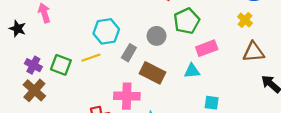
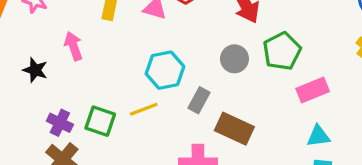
gray circle: (157, 36) -> (234, 59), moved
cyan triangle: (192, 71) -> (318, 136), moved

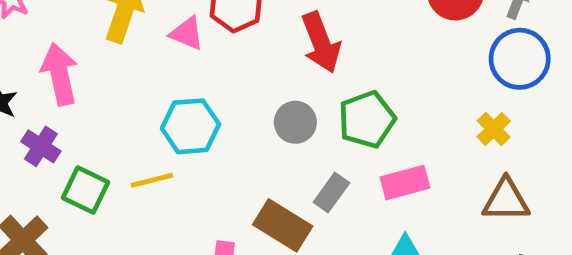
pink arrow: (73, 46) -> (60, 74), size x1.4
gray rectangle: (199, 100) -> (331, 192), moved
purple cross: (60, 123) -> (41, 146), moved

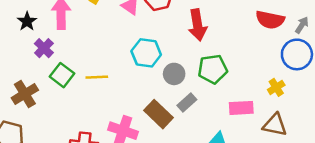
gray circle: (295, 122) -> (174, 74), moved
cyan hexagon: (190, 126) -> (146, 53), moved
pink rectangle: (405, 183) -> (241, 108), moved

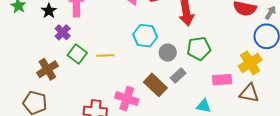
yellow cross: (276, 87) -> (250, 63), size x1.6

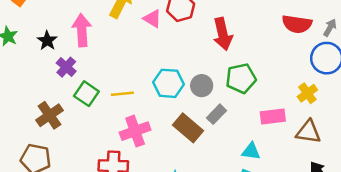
cyan hexagon: (145, 36) -> (168, 83), moved
yellow cross: (250, 63) -> (307, 93), size x0.7
pink cross: (127, 99) -> (135, 131), moved, turned -35

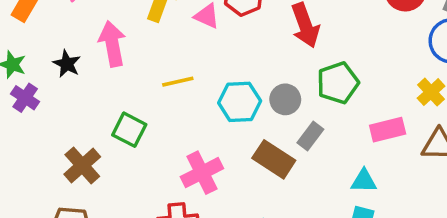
purple cross: (66, 67) -> (25, 98), moved
yellow line: (122, 94) -> (178, 82), moved

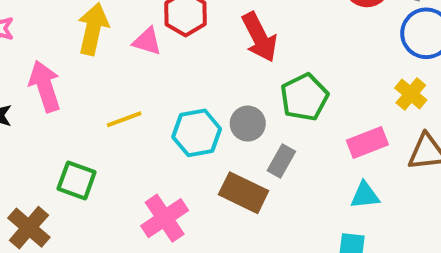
cyan triangle: (364, 181) -> (365, 195), moved

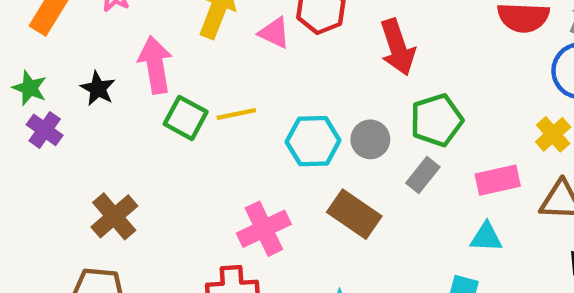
gray rectangle: (281, 161) -> (423, 175), moved
green square: (77, 180) -> (186, 118), moved

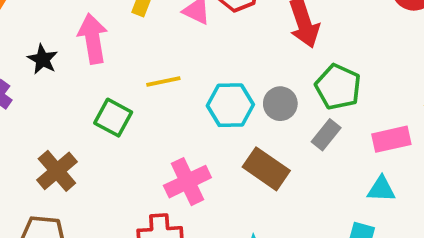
green square: (186, 118) -> (113, 118), moved
green pentagon: (437, 120) -> (338, 87), turned -30

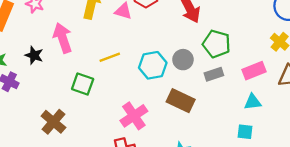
gray rectangle: (326, 135) -> (214, 74), turned 42

